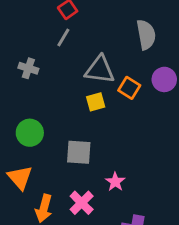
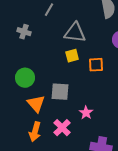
orange square: (129, 88) -> (96, 65), moved, turned -35
orange triangle: (20, 178) -> (36, 104), moved

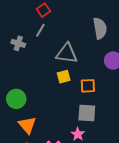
gray cross: (24, 32) -> (18, 43), moved
gray square: (60, 92) -> (87, 113), moved

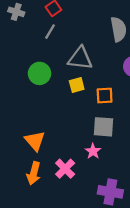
gray cross: (18, 43) -> (16, 12), moved
green circle: (16, 99) -> (39, 73), moved

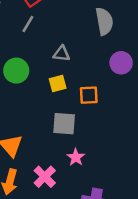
gray triangle: (80, 58) -> (62, 54), size x0.6
gray square: (103, 127) -> (64, 124), moved

